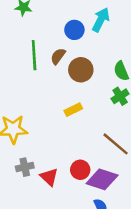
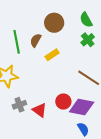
green line: (34, 55) -> (17, 42), moved
brown semicircle: (58, 56) -> (36, 40), moved

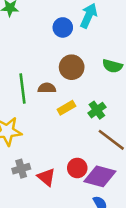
green semicircle: (86, 20) -> (112, 66), turned -49
brown semicircle: (36, 40) -> (47, 88), turned 56
green cross: (88, 40) -> (97, 110), moved

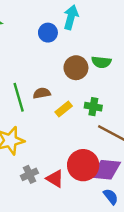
brown circle: (72, 67) -> (76, 68), moved
green cross: (97, 110) -> (93, 107), turned -35
red circle: (77, 168) -> (83, 165), size x1.6

